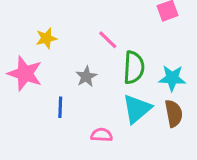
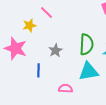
pink line: (108, 40) -> (46, 12), moved
cyan triangle: (137, 109) -> (88, 71), turned 30

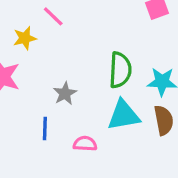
gray star: (56, 50) -> (65, 93), moved
blue line: (38, 70) -> (45, 129), moved

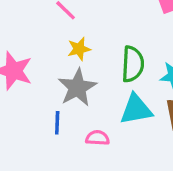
yellow star: (25, 38) -> (79, 49), moved
gray star: (65, 93) -> (77, 88), size x1.6

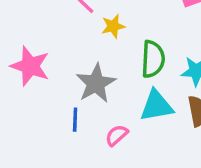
yellow star: (79, 49) -> (113, 26), moved
pink semicircle: (97, 138) -> (117, 135), turned -45

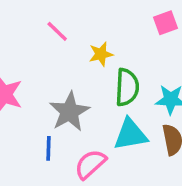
yellow star: (113, 26) -> (101, 54), moved
pink semicircle: (117, 135) -> (90, 164), size x1.4

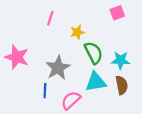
pink line: (57, 31) -> (50, 18), turned 64
green semicircle: (127, 87) -> (94, 53), turned -30

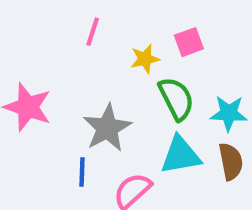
pink square: (117, 13) -> (189, 42), moved

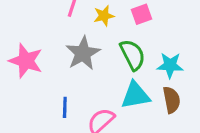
yellow star: (145, 59) -> (104, 16), moved
gray star: (107, 128) -> (83, 53), moved

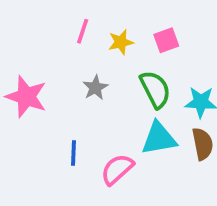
gray star: (83, 53) -> (95, 88), size x0.6

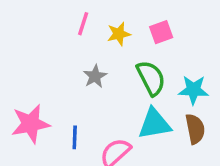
pink star: (26, 97) -> (31, 124), moved, turned -30

